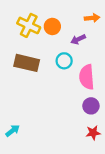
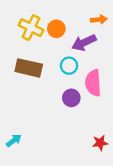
purple arrow: (78, 39) -> (84, 43), size x1.5
purple circle: (91, 106) -> (71, 98), moved

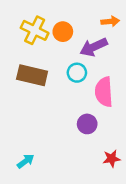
purple circle: (71, 98) -> (87, 124), moved
cyan arrow: (14, 141) -> (26, 161), moved

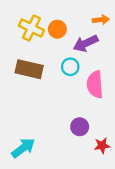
purple circle: (87, 124) -> (80, 127), moved
cyan arrow: (26, 161) -> (23, 148), size x1.5

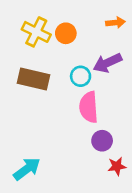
purple arrow: (86, 43) -> (107, 63), moved
pink semicircle: (95, 84) -> (89, 107), moved
purple circle: (80, 127) -> (102, 141), moved

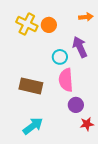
purple arrow: (107, 63) -> (80, 47), turned 90
brown rectangle: (34, 79) -> (31, 86), moved
cyan arrow: (27, 169) -> (33, 126), moved

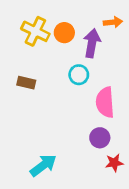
purple arrow: (80, 47) -> (92, 43), moved, turned 35
pink semicircle: (66, 80) -> (105, 102), moved
brown rectangle: (31, 86) -> (26, 83), moved, size x0.6

